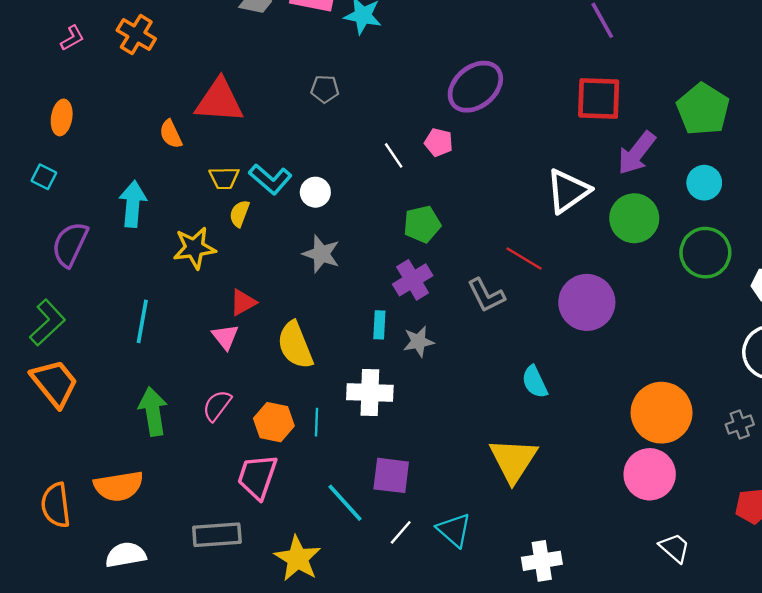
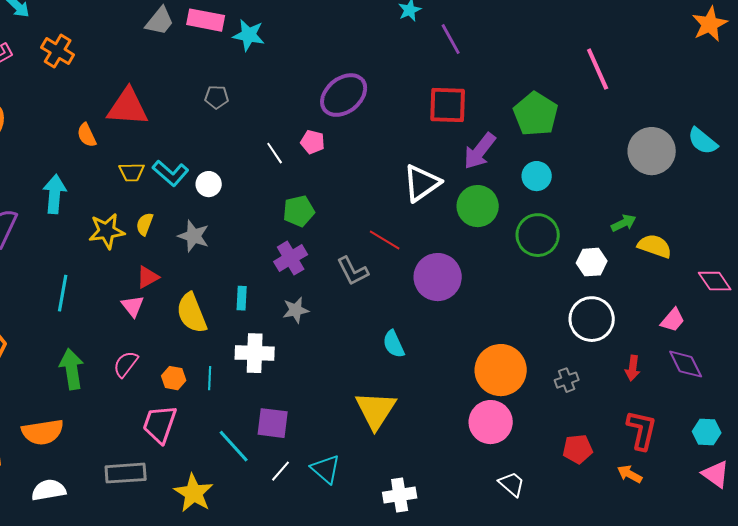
yellow semicircle: (239, 213) -> (145, 224), moved
gray star: (321, 254) -> (194, 236), moved
cyan rectangle: (379, 325) -> (242, 298), moved
orange hexagon: (274, 422) -> (174, 378), size x0.7

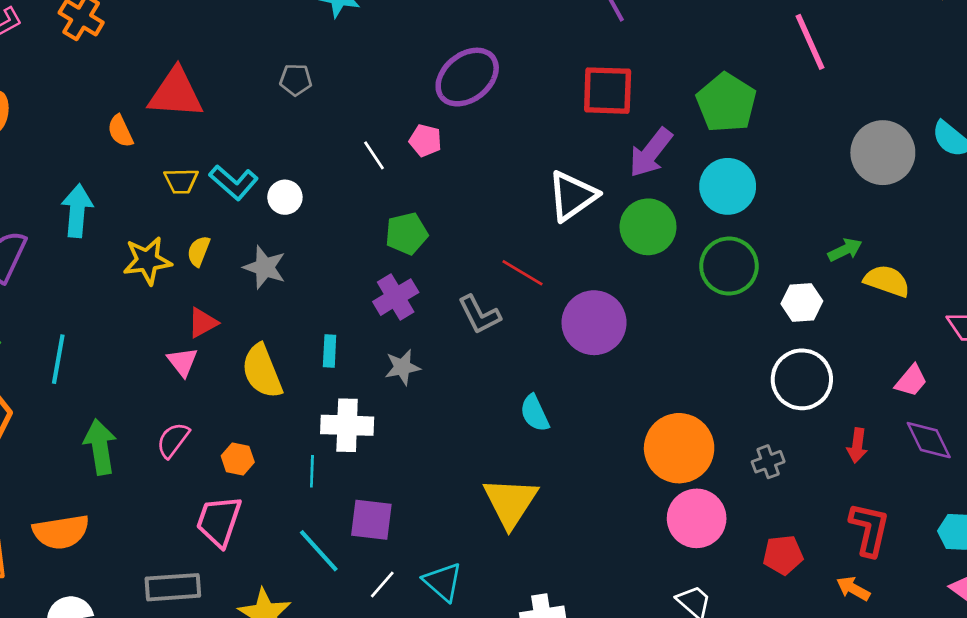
cyan circle: (537, 176) -> (728, 186), size x1.4
cyan line: (63, 293) -> (58, 359), moved
cyan line: (210, 378) -> (312, 471), moved
pink circle: (491, 422) -> (697, 518), moved

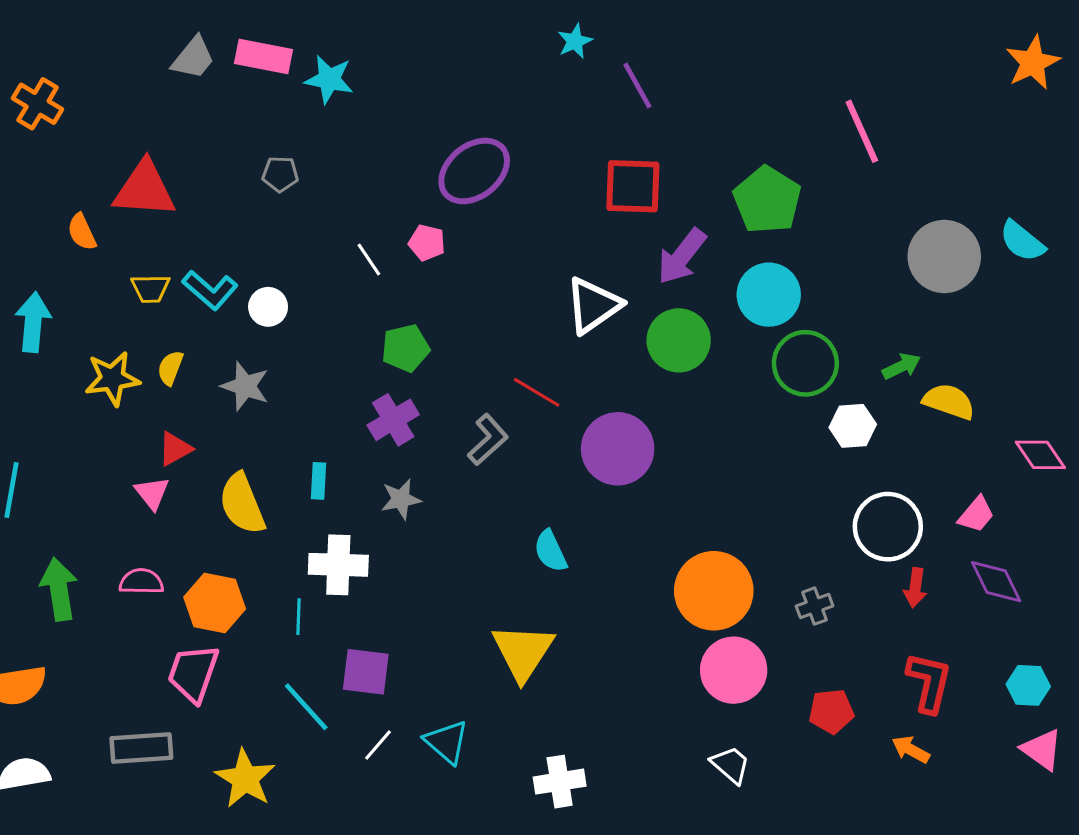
green circle: (729, 266) -> (805, 363), moved
gray L-shape: (479, 315) -> (488, 440), turned -105
white circle: (802, 379) -> (888, 527), moved
pink semicircle: (173, 440) -> (141, 582), turned 54
orange hexagon: (238, 459) -> (215, 603), size x1.6

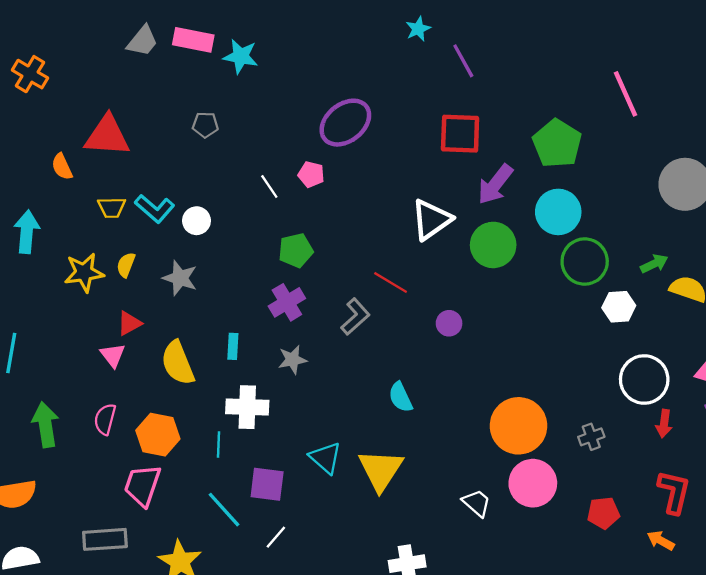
purple circle: (618, 449) -> (449, 323), size x0.5
pink semicircle: (141, 582) -> (105, 419), turned -76
cyan triangle: (447, 742) -> (326, 458), moved
white trapezoid: (731, 765) -> (477, 503), moved

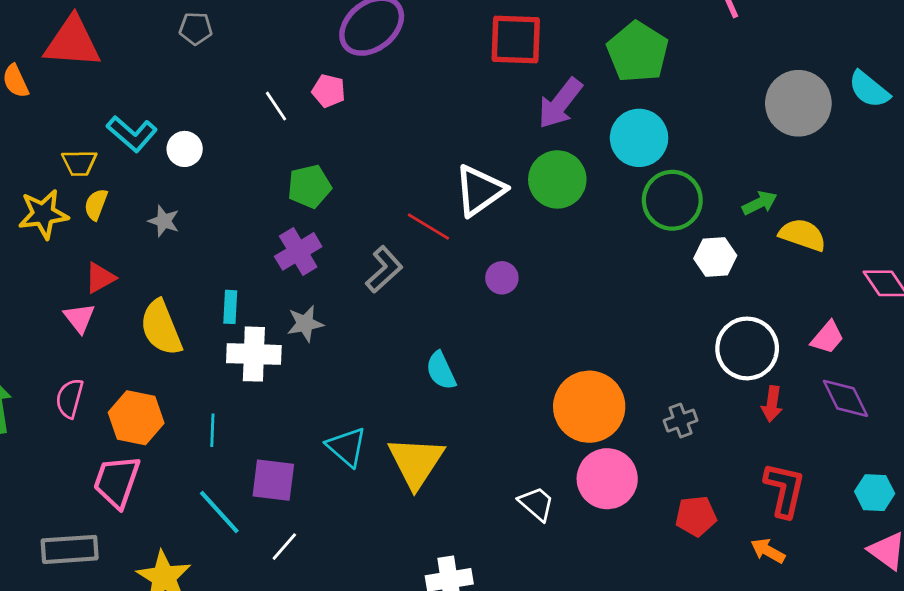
yellow trapezoid: (112, 207) -> (79, 163), moved
white triangle: (431, 220) -> (480, 191), moved
gray star: (180, 278) -> (164, 221), size x0.7
white cross: (247, 407) -> (254, 354), moved

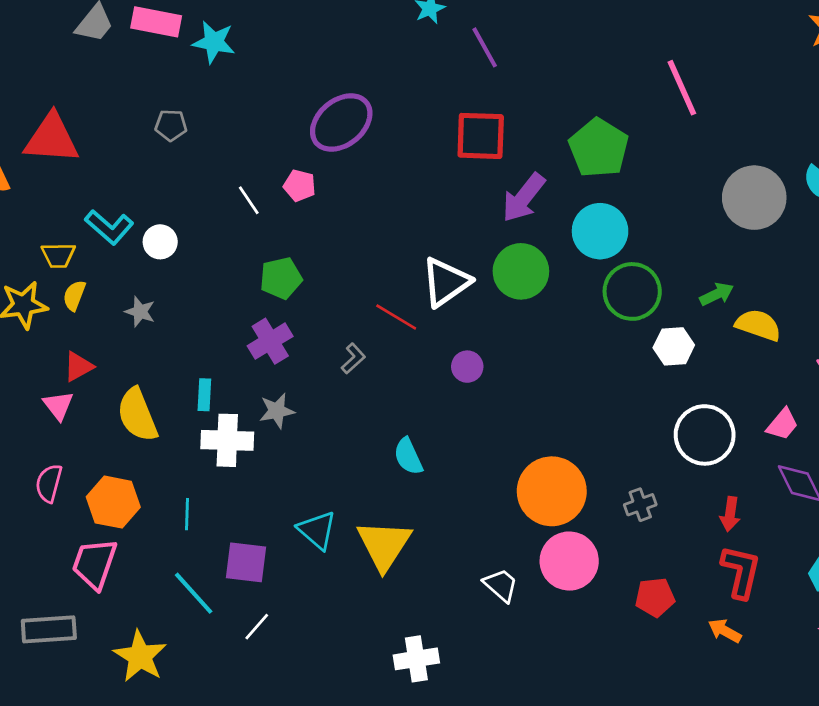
gray L-shape: (384, 270) -> (353, 359), size x0.7
red arrow: (772, 404) -> (730, 514), moved

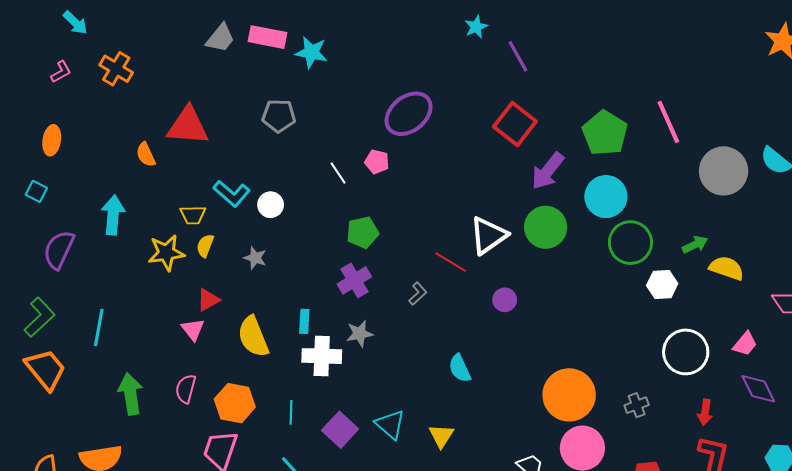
pink line: (682, 88) -> (668, 122), moved
gray pentagon: (171, 125) -> (279, 116), size x1.4
red square: (481, 136) -> (515, 124), turned 36
yellow triangle: (384, 545) -> (441, 436), size x0.6
purple square: (246, 562) -> (340, 430), moved, turned 36

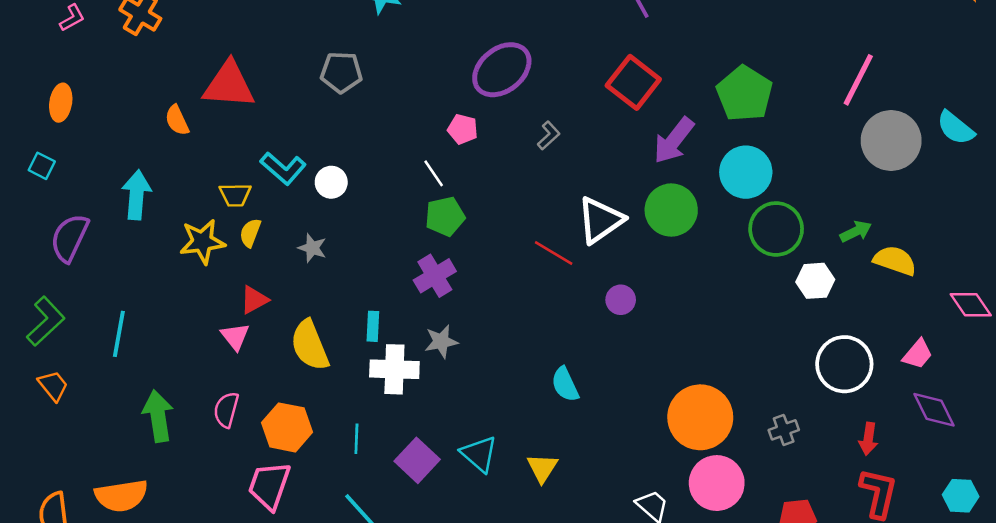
pink line: (668, 122) -> (858, 80), moved, turned 51
white line: (338, 173) -> (434, 173), moved
gray L-shape: (418, 294) -> (549, 135), moved
orange trapezoid: (46, 369) -> (53, 386), size x0.6

